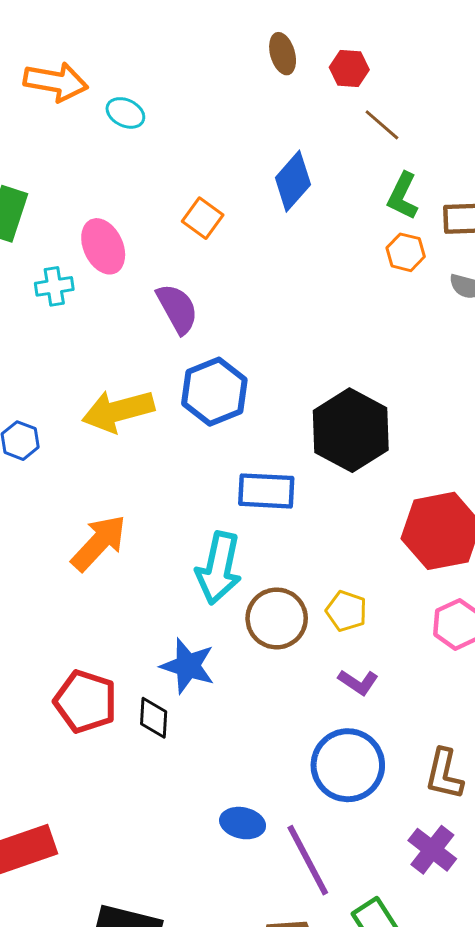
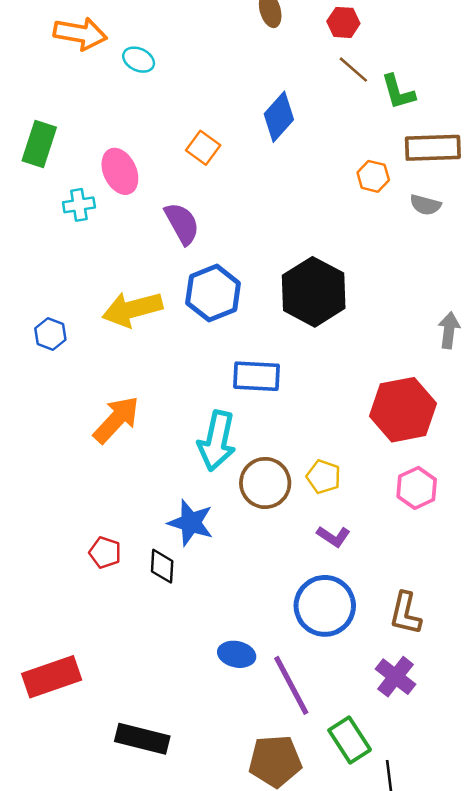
red hexagon: (349, 68) -> (343, 22), moved
green L-shape: (403, 196) -> (398, 92), moved, turned -42
black hexagon: (351, 430) -> (314, 292), moved
red pentagon: (85, 701) -> (105, 553), size x0.6

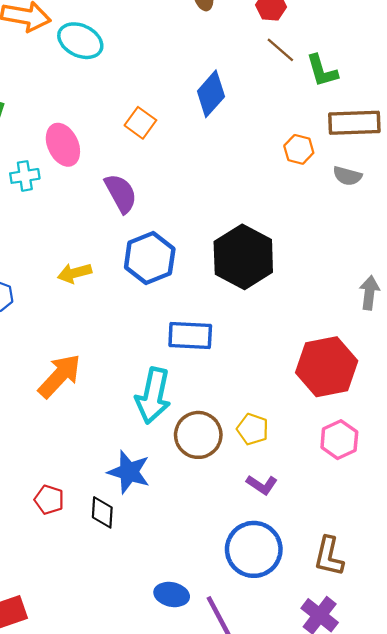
cyan ellipse: (139, 60) -> (80, 41), size x1.5
yellow arrow: (132, 309) -> (75, 273), size x0.6

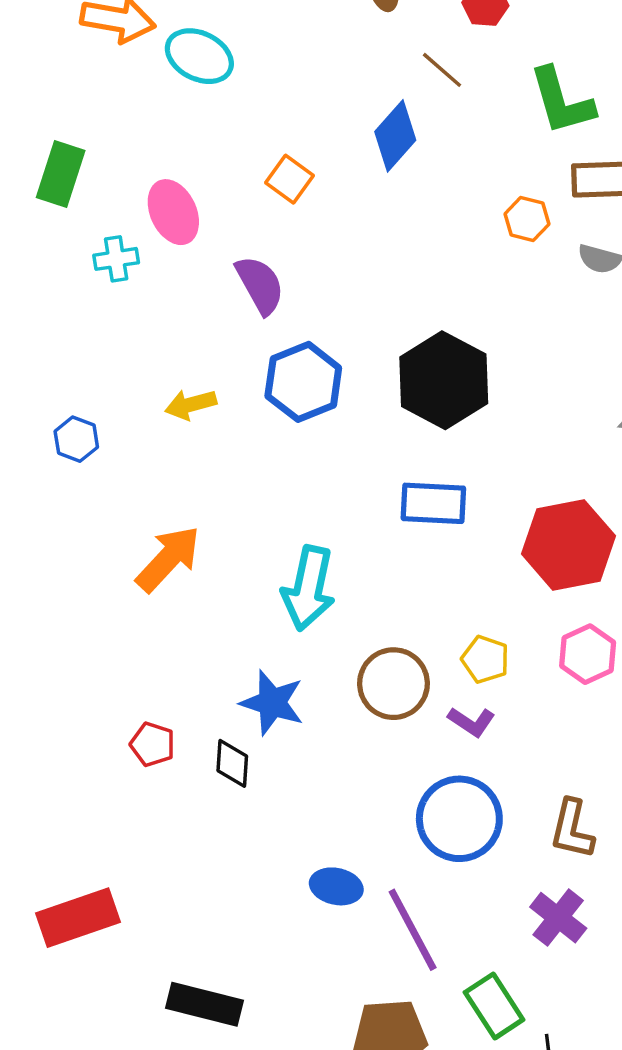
brown line: (280, 50) -> (442, 70), moved
green L-shape: (322, 71) -> (562, 101), size x1.4
blue rectangle: (190, 336) -> (433, 503), moved
yellow pentagon: (253, 429) -> (485, 659), moved
brown circle: (198, 435) -> (393, 684), moved

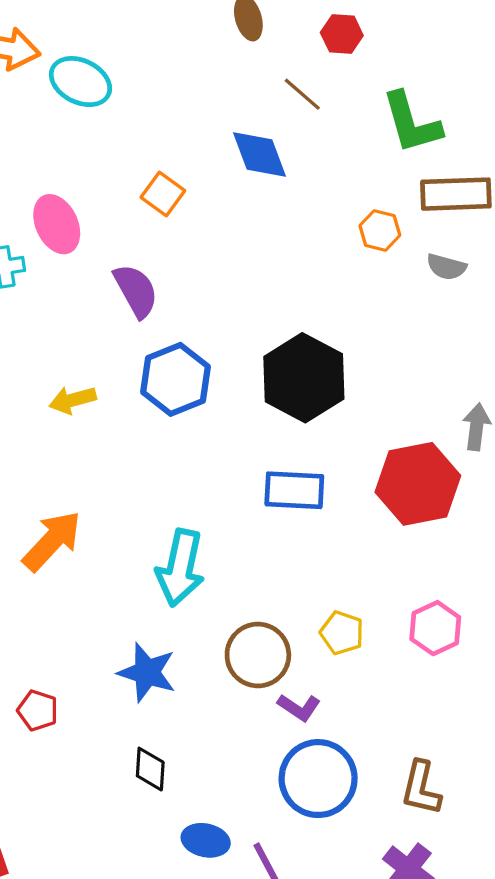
blue diamond: (395, 136) -> (259, 154), turned -62
red hexagon: (569, 545) -> (418, 484), moved
purple L-shape: (471, 722) -> (299, 707), moved
black diamond: (232, 763) -> (150, 769), moved

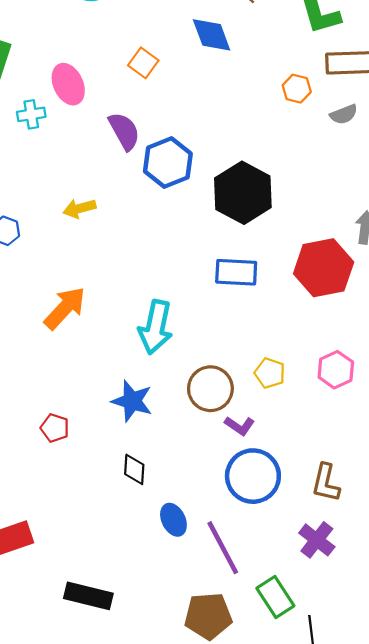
gray semicircle: (446, 267) -> (344, 114), turned -36
blue hexagon: (176, 379) -> (168, 163), moved
blue ellipse: (206, 840) -> (173, 520), turned 52

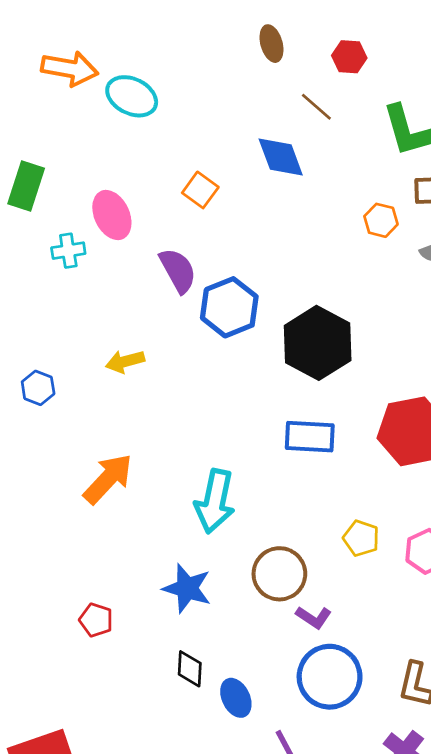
yellow pentagon: (270, 373) -> (361, 538), moved
blue ellipse: (173, 520) -> (236, 698), moved

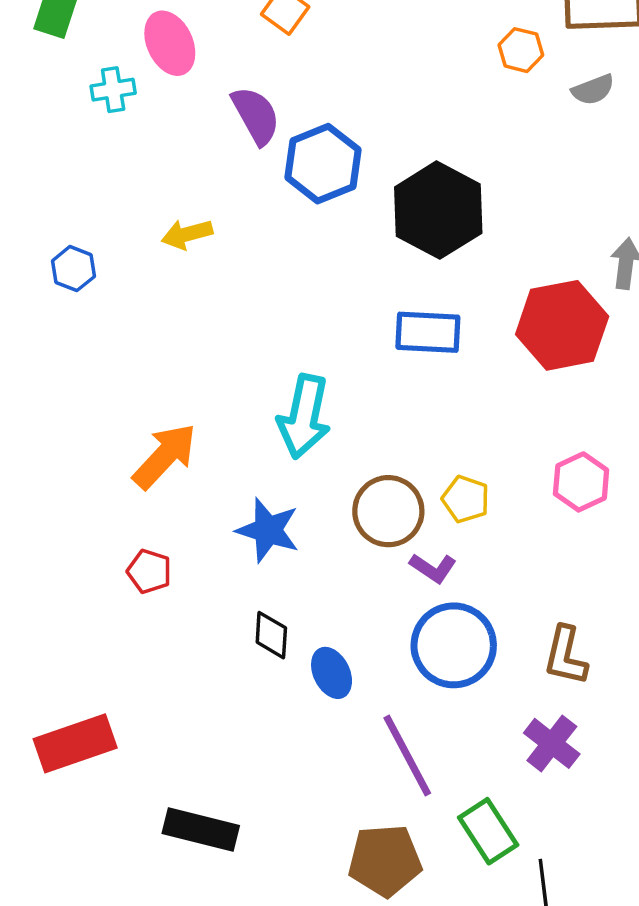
orange arrow: (108, 479) -> (165, 456), moved
yellow pentagon: (361, 538) -> (466, 499), moved

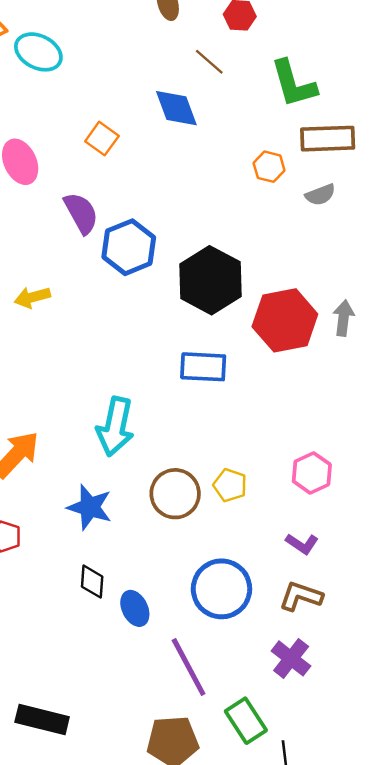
red hexagon: (562, 325) -> (285, 320), moved
purple L-shape: (433, 568) -> (302, 544), moved
brown L-shape: (566, 656) -> (301, 596), turned 96

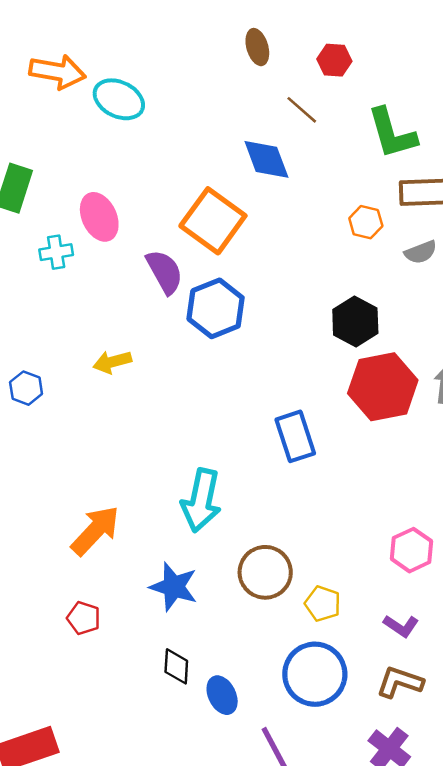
orange square: (102, 139) -> (213, 221), moved, size x1.8
black hexagon: (211, 280) -> (355, 321), moved, size x0.7
blue rectangle: (203, 367) -> (295, 436), turned 69
yellow pentagon: (230, 485) -> (323, 604), moved

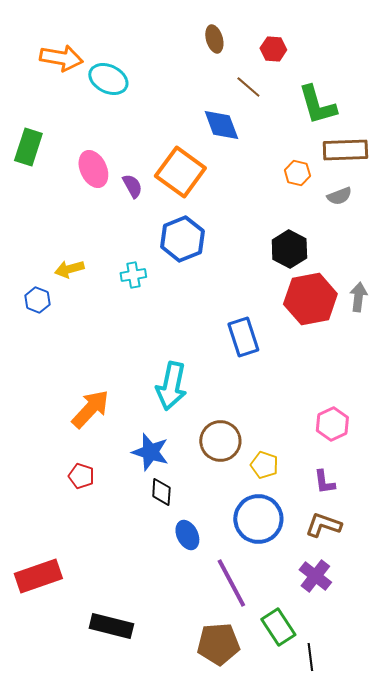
cyan cross: (56, 252) -> (133, 275), moved
purple semicircle: (165, 272) -> (132, 186), moved, size x0.7
yellow arrow: (112, 362) -> (69, 269), moved
purple L-shape: (401, 626) -> (324, 482), turned 48
black diamond: (176, 666) -> (161, 492), moved

